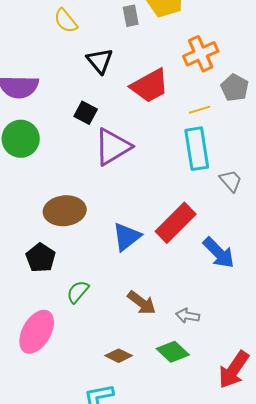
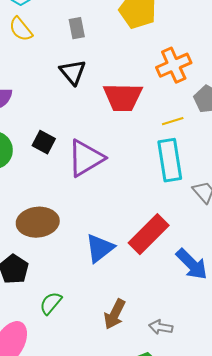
gray rectangle: (131, 16) -> (77, 28), moved
yellow semicircle: (66, 21) -> (21, 29), moved
red trapezoid: (150, 86) -> (123, 97), turned 30
black square: (86, 113) -> (44, 142), moved
brown arrow: (142, 303) -> (115, 314), turned 80

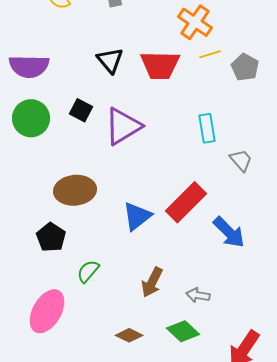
orange cross: (174, 65) -> (195, 22), moved, turned -32
black triangle: (73, 72) -> (110, 60), moved
yellow line: (173, 121) -> (210, 54), moved
cyan rectangle: (170, 160) -> (207, 128), size x0.7

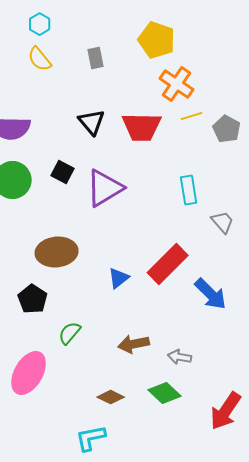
blue triangle: (137, 216) -> (119, 278), size x0.7
brown arrow: (152, 282) -> (134, 344), turned 52

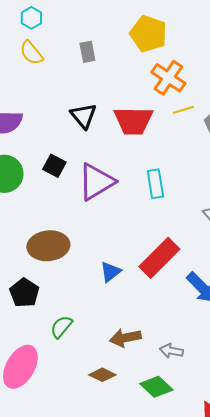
cyan rectangle: (189, 190) -> (155, 184), moved
brown diamond: (111, 397) -> (102, 375), moved

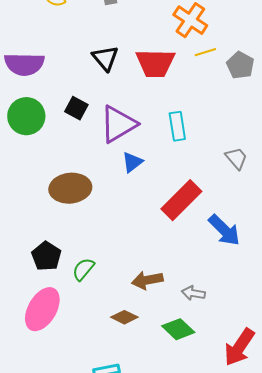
blue triangle: (110, 272) -> (132, 162), moved
black pentagon: (24, 293) -> (46, 256), moved

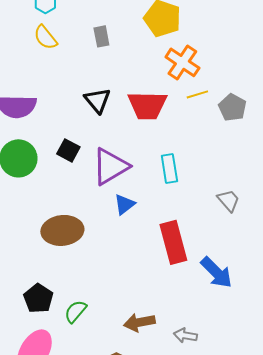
red rectangle: (181, 200) -> (173, 242), turned -60

